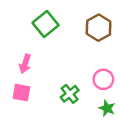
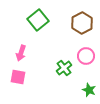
pink circle: (103, 79) -> (86, 56), moved
green cross: (70, 94) -> (64, 68), moved

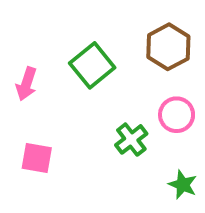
green square: (38, 20) -> (92, 65), moved
pink arrow: (21, 53) -> (26, 84), moved

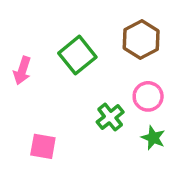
pink square: (37, 158) -> (43, 146), moved
green star: (183, 185) -> (153, 138), moved

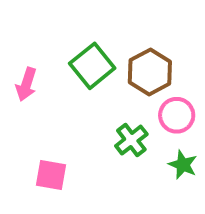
brown hexagon: (141, 40) -> (150, 72), moved

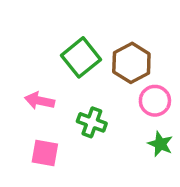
pink arrow: (26, 84) -> (40, 101), moved, turned 84
green cross: (131, 140) -> (92, 122), moved, turned -32

